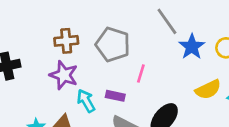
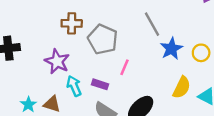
brown cross: (66, 41) -> (72, 23), moved
yellow semicircle: (208, 89) -> (182, 87), turned -45

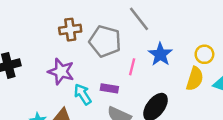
gray line: (152, 24) -> (139, 19), moved
blue star: (171, 49) -> (160, 54), moved
yellow circle: (201, 53) -> (204, 54), moved

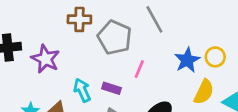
blue star: (160, 54) -> (187, 60), moved
yellow circle: (204, 54) -> (215, 57), moved
purple star: (61, 71) -> (45, 59), moved

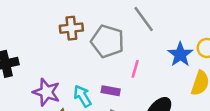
purple star: (45, 59) -> (46, 92), moved

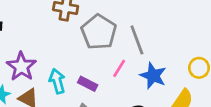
gray line: (144, 19) -> (137, 40), moved
blue star: (180, 54) -> (153, 76), moved, turned -30

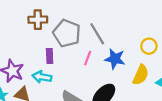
cyan arrow: (57, 81) -> (42, 77), turned -54
purple rectangle: (88, 84) -> (50, 56), moved, turned 72

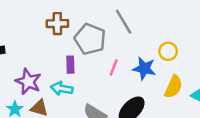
gray line: (97, 34) -> (124, 22), moved
yellow circle: (149, 46) -> (168, 51), moved

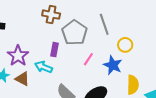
yellow circle: (168, 51) -> (125, 45), moved
yellow semicircle: (173, 87) -> (133, 85), turned -36

